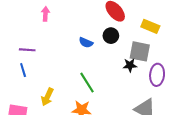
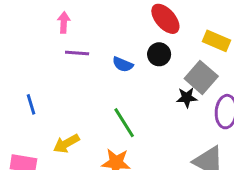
purple line: (27, 50) -> (77, 53), moved
gray square: (140, 51) -> (201, 77), turned 30
yellow arrow: (47, 97) -> (66, 144), turned 36

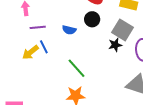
blue line: (31, 104) -> (44, 47), moved
yellow arrow: (66, 144) -> (30, 52), moved

